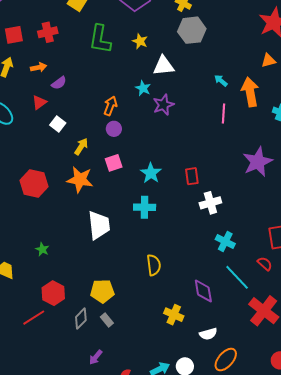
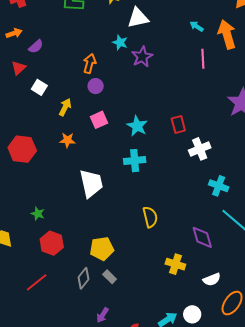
orange star: (80, 180) -> (67, 140), size x0.6
red hexagon: (53, 293) -> (52, 243), moved

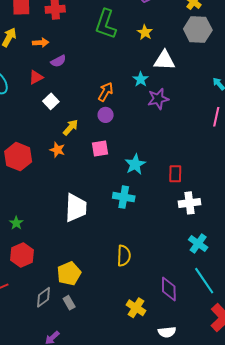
orange star: (67, 140) -> (57, 150), moved
yellow pentagon: (102, 249) -> (69, 273), turned -30

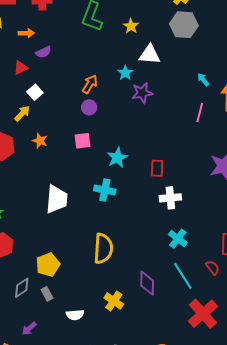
yellow arrow: (71, 127) -> (22, 113), moved
yellow semicircle: (124, 256) -> (103, 249), size x1.4
white semicircle: (167, 332) -> (75, 315), moved

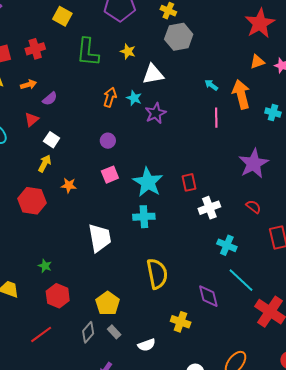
orange arrow: (90, 84) -> (110, 97), moved
cyan star: (117, 158) -> (148, 182), size x1.4
red semicircle: (213, 268) -> (253, 207), moved

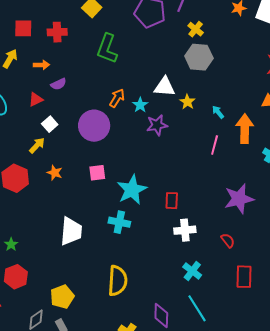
yellow star: (128, 51) -> (187, 102), moved
purple circle: (108, 141) -> (94, 126), moved, size x2.0

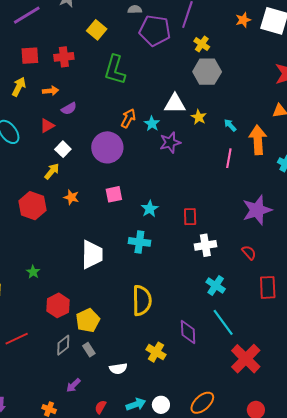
cyan star: (132, 190) -> (150, 209), size x0.6
red hexagon: (16, 277) -> (58, 305), moved

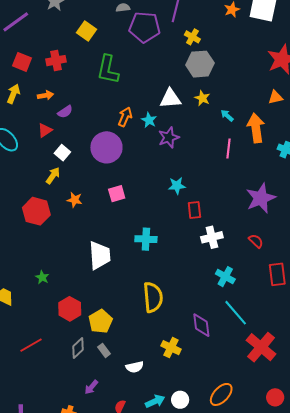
red square: (30, 56) -> (22, 62), turned 30
yellow star: (199, 117) -> (202, 98), moved
cyan star: (150, 209) -> (177, 186), moved, turned 30

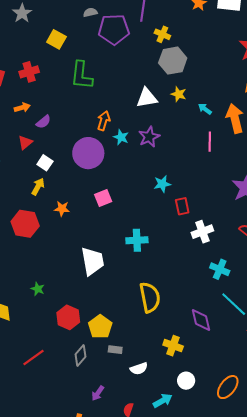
cyan star: (149, 120) -> (121, 137), moved
gray rectangle: (104, 350) -> (115, 350), moved, turned -40
white circle: (180, 400) -> (186, 381), moved

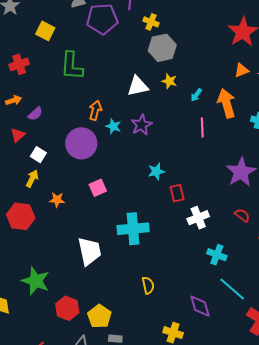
cyan arrow: (205, 109) -> (196, 95), turned -88
cyan cross: (137, 240) -> (133, 229), size x1.4
green star: (38, 289) -> (36, 281), size x2.0
yellow semicircle: (150, 297) -> (148, 285), size x0.6

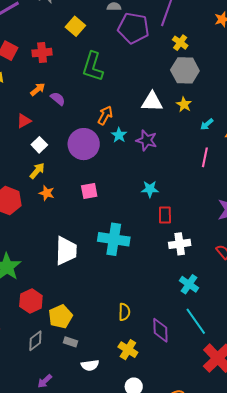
orange arrow: (14, 100) -> (38, 89), moved, turned -35
purple semicircle: (35, 114) -> (58, 99), moved, turned -112
purple star: (141, 125) -> (147, 140), turned 30
yellow arrow: (32, 179) -> (37, 171), moved
yellow semicircle: (148, 285) -> (124, 312), moved

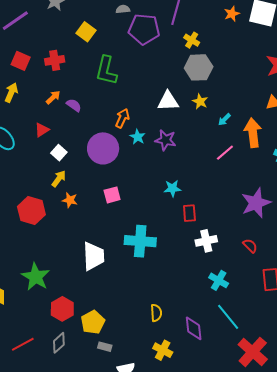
pink line: (205, 157) -> (225, 153), turned 42
gray diamond: (35, 341) -> (59, 343), moved

